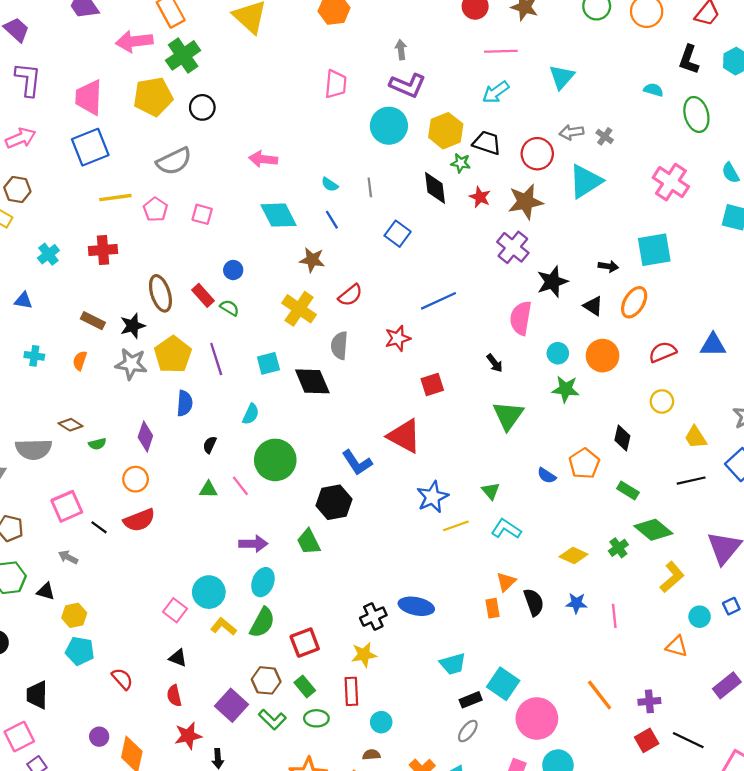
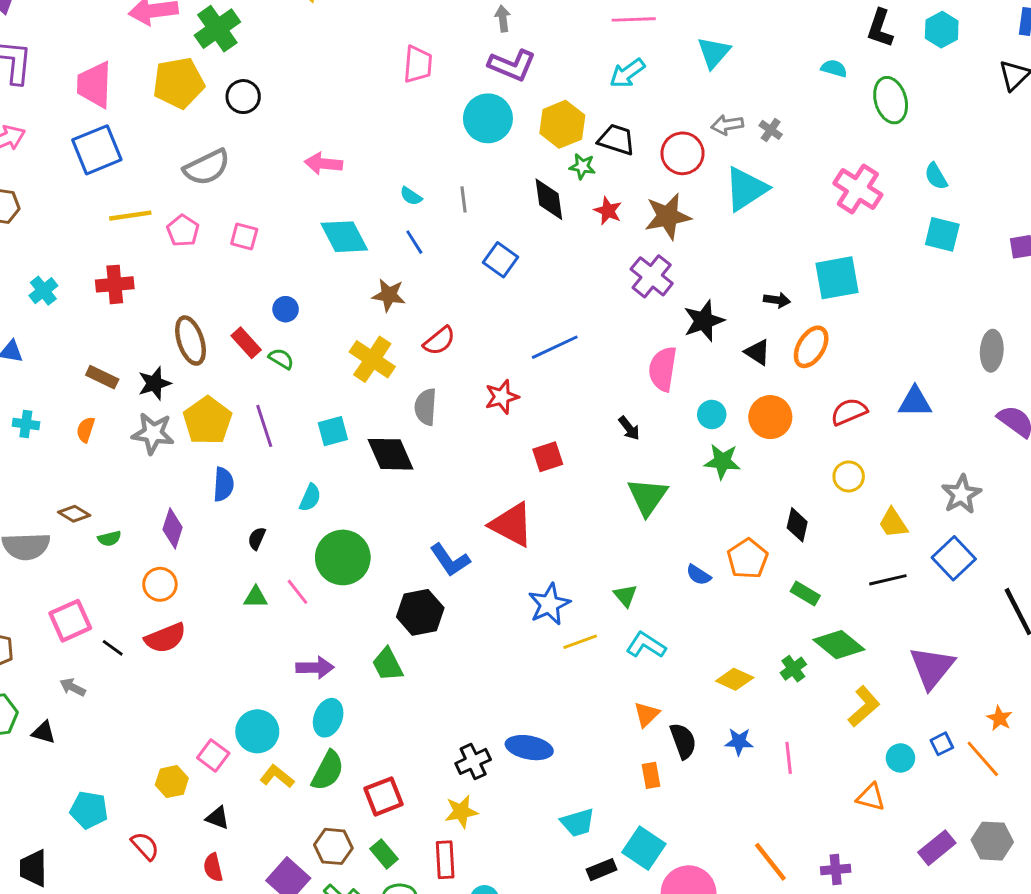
orange rectangle: (493, 608) -> (651, 775), moved
yellow hexagon: (74, 615) -> (172, 782), moved

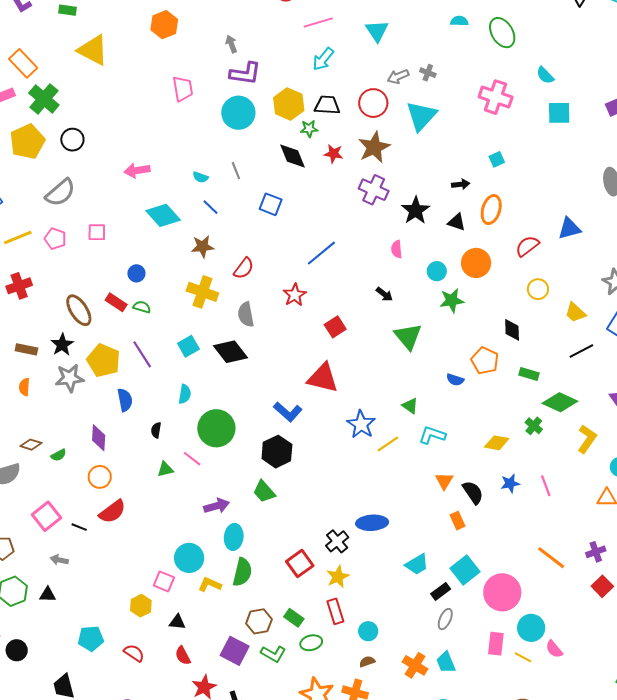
cyan square: (837, 278) -> (497, 159), size x0.5
pink semicircle: (663, 369) -> (397, 249), size x0.6
red square: (384, 796) -> (300, 564), moved
cyan square: (644, 848) -> (465, 570), turned 32

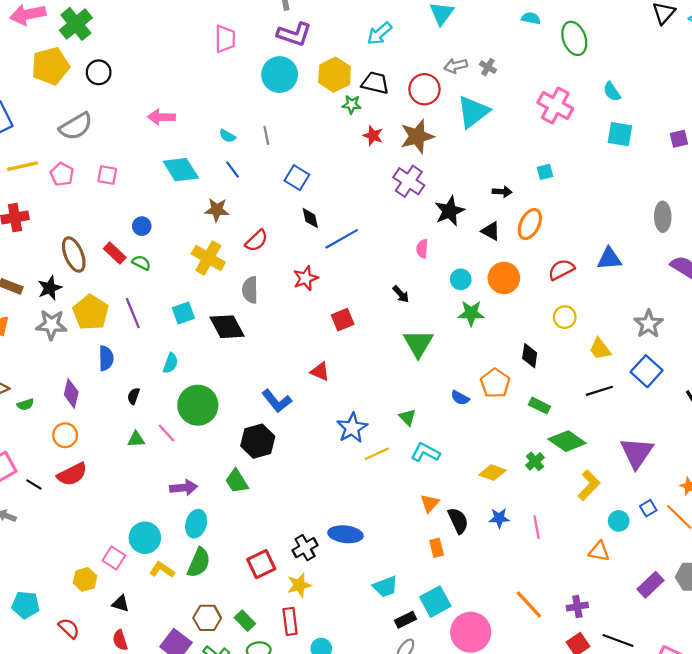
black diamond: (293, 156) -> (310, 218), moved, size x0.7
red triangle: (323, 378) -> (320, 372), size x0.6

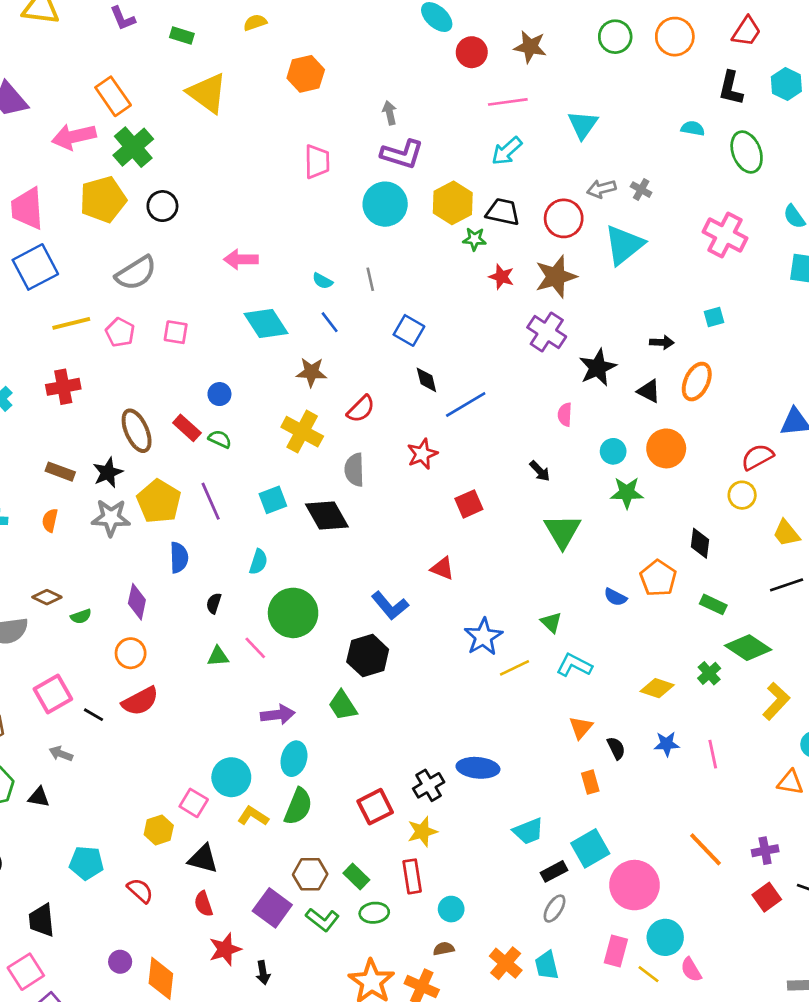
red semicircle: (561, 270) -> (757, 457), moved
black semicircle: (458, 521) -> (616, 748), size x0.7
black triangle: (121, 604) -> (203, 859), size x1.4

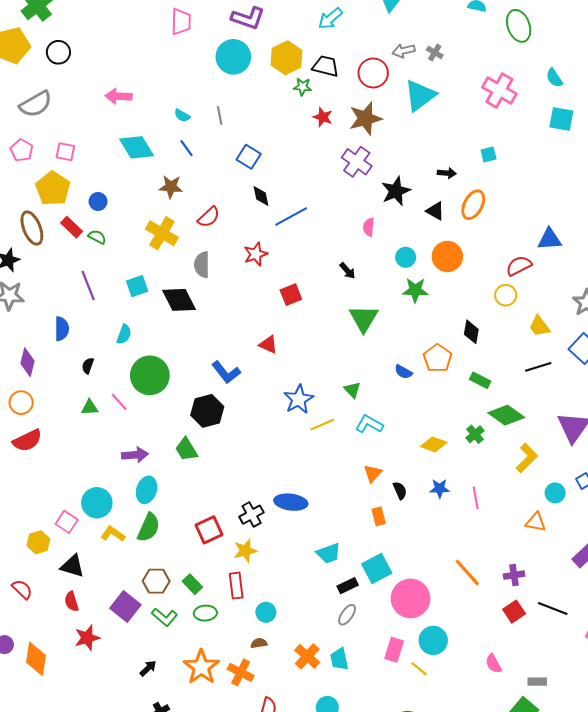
yellow pentagon: (159, 501) -> (53, 189), moved
pink semicircle: (691, 970) -> (493, 664), moved
black arrow: (263, 973) -> (148, 668), moved, turned -126

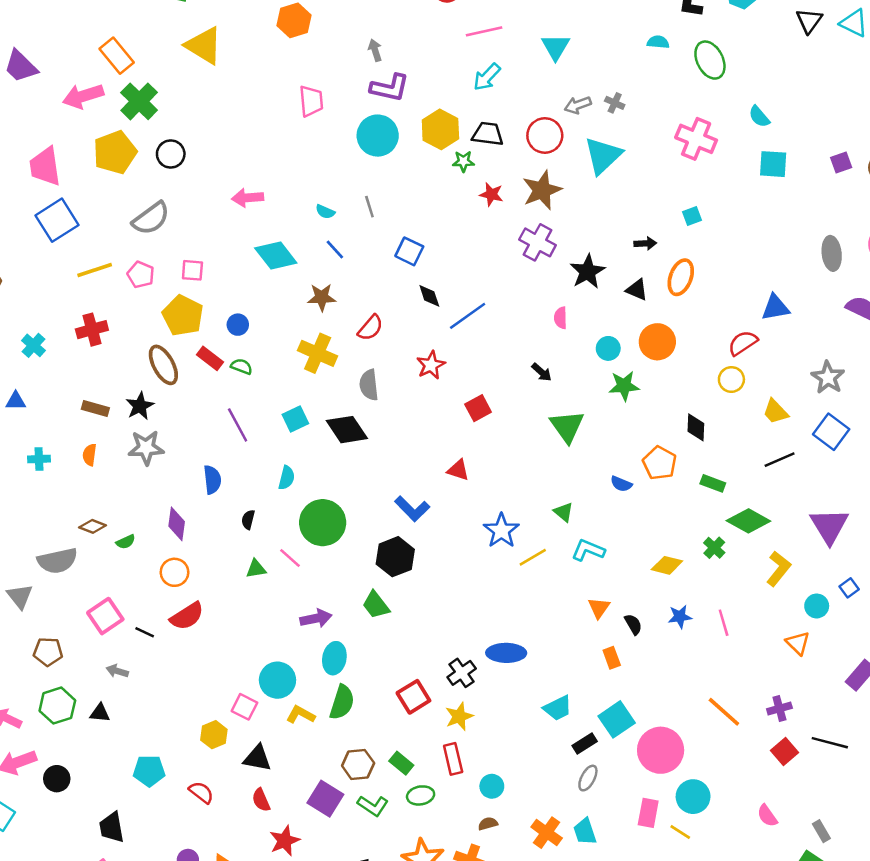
orange triangle: (536, 522) -> (798, 643), turned 40
gray rectangle: (537, 682) -> (821, 831), turned 66

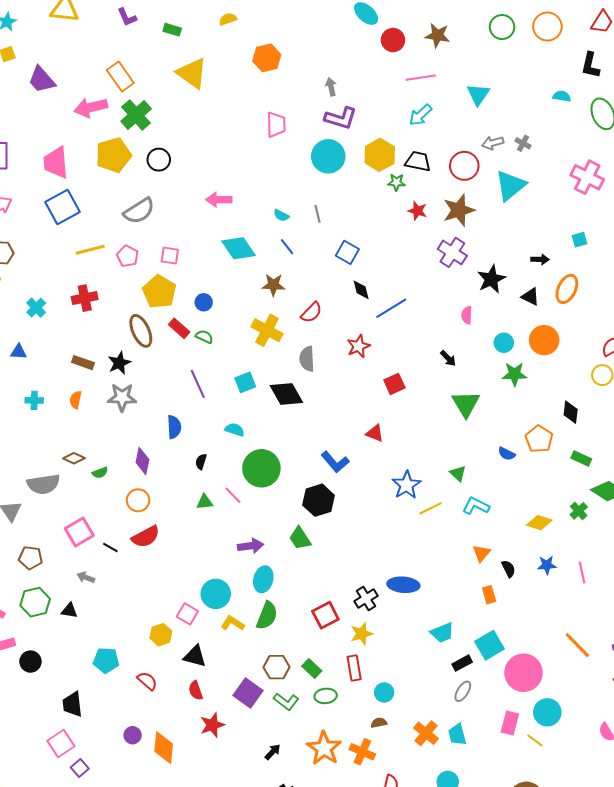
cyan semicircle: (287, 478) -> (235, 430), turned -90

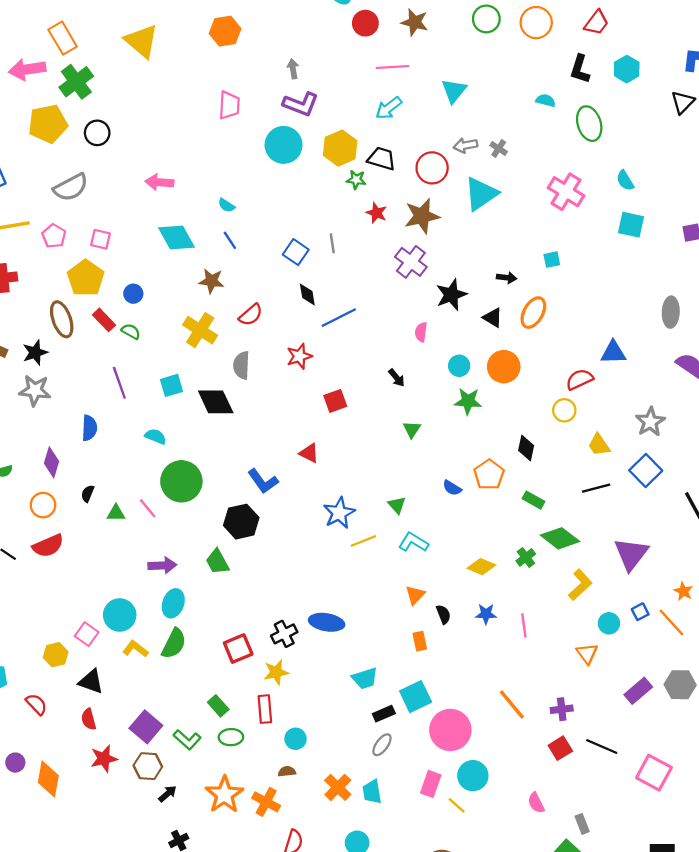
gray line: (318, 214) -> (332, 243), moved
green triangle: (466, 404) -> (412, 429), size x0.6
black semicircle: (201, 462) -> (88, 494), moved
brown hexagon: (276, 667) -> (148, 766), moved

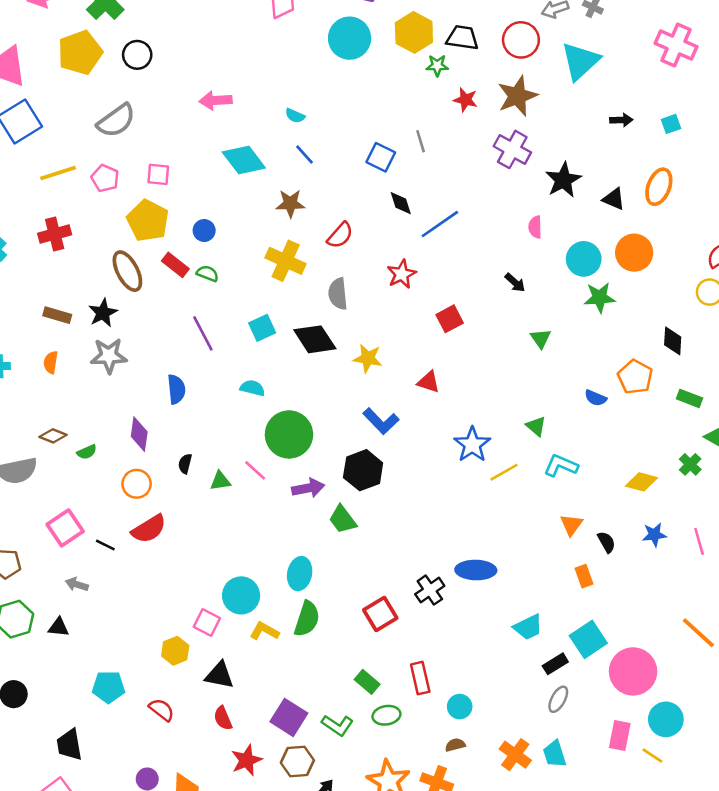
black arrow: (507, 278) -> (621, 120), moved
cyan circle: (459, 366) -> (584, 259), size x1.4
purple arrow: (162, 565) -> (308, 488), moved
yellow star: (276, 672) -> (368, 358), moved, turned 30

